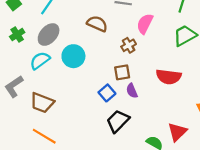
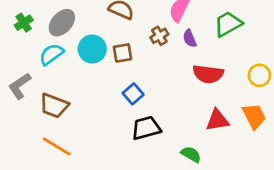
brown square: (122, 72) -> (122, 53), moved
purple semicircle: (132, 91) -> (190, 38), moved
black trapezoid: (118, 121) -> (146, 128), turned 30
red triangle: (177, 132) -> (217, 120), moved, turned 36

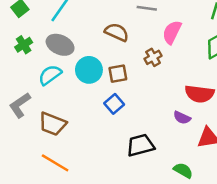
gray ellipse: (62, 23) -> (60, 45), turned 72
purple semicircle: (190, 38) -> (182, 118), moved, turned -42
blue square: (133, 94) -> (114, 104), moved

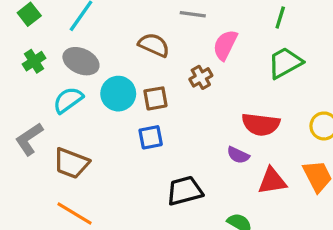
blue square: (114, 104) -> (151, 137), turned 30

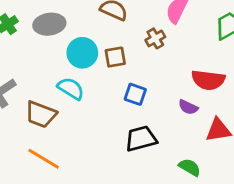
gray ellipse: (81, 61) -> (49, 24), turned -32
cyan semicircle: (68, 100) -> (71, 89), moved, turned 68
blue square: (151, 137) -> (135, 94), moved, turned 30

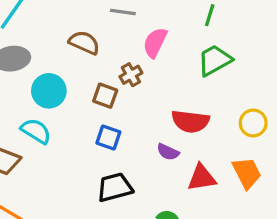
brown square: (115, 57) -> (105, 96), moved, turned 30

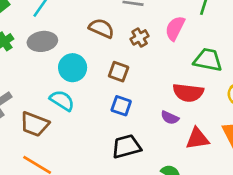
pink semicircle: (155, 43) -> (175, 28), moved
green trapezoid: (215, 60) -> (208, 60), moved, turned 40
brown cross: (131, 75) -> (140, 37), moved

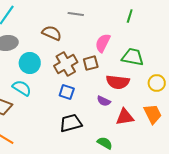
pink semicircle: (175, 28) -> (103, 43), moved
brown cross: (140, 37) -> (66, 64), moved, size x1.6
brown square: (119, 72) -> (91, 63), moved, turned -35

